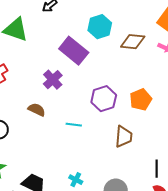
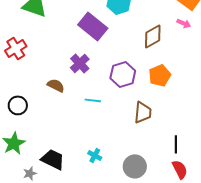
brown diamond: (133, 42) -> (153, 36), moved, turned -35
purple cross: (53, 80) -> (80, 63), moved

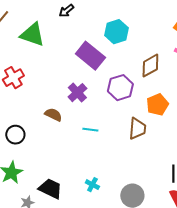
purple hexagon: (123, 74) -> (120, 88), moved
brown trapezoid: (143, 112) -> (137, 129), moved

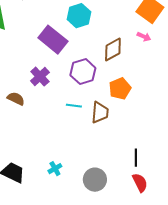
cyan line: (90, 130) -> (74, 106), moved
cyan cross: (92, 185) -> (55, 169), turned 32

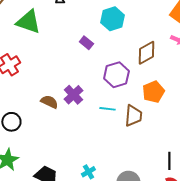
purple rectangle: (53, 40) -> (86, 43), size x0.5
purple cross: (40, 77) -> (73, 95), moved

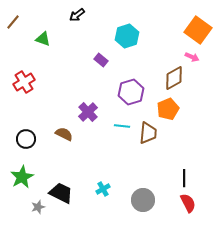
green triangle: (28, 22) -> (43, 39), size x0.6
brown diamond: (146, 53) -> (174, 78), moved
brown semicircle: (49, 102) -> (64, 134), moved

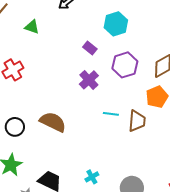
purple hexagon: (131, 92) -> (125, 65), moved
purple cross: (88, 112) -> (89, 80), moved
brown semicircle: (64, 134) -> (53, 122), size x1.5

